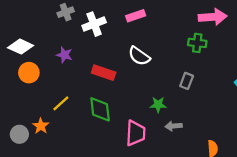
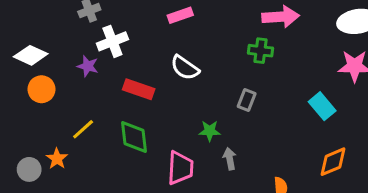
white cross: (94, 24) -> (112, 41), moved
gray arrow: (174, 126) -> (230, 159), turned 84

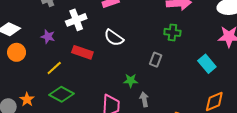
white cross: (112, 41) -> (76, 20), moved
green cross: (260, 51) -> (172, 32), moved
yellow line: (83, 129) -> (54, 68), moved
green diamond: (134, 137) -> (62, 94), moved, turned -55

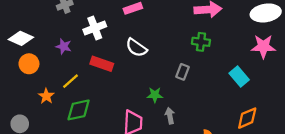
green diamond: (62, 94) -> (79, 110), turned -40
orange star: (27, 99) -> (46, 96), moved

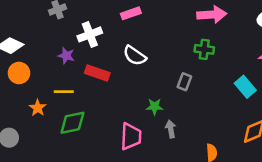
purple star: (64, 46) -> (66, 56), moved
yellow line: (71, 81) -> (64, 92), turned 42

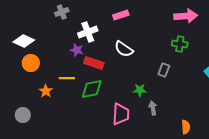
purple star: (66, 56) -> (77, 50), moved
green diamond: (72, 123) -> (92, 89), moved

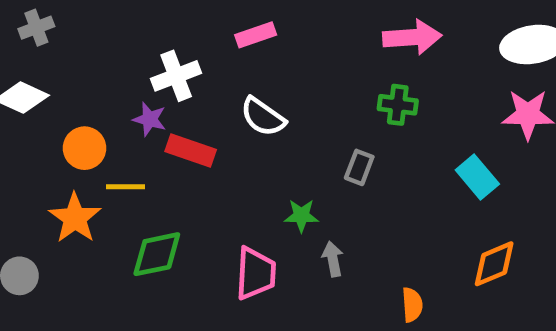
gray cross: (62, 12) -> (36, 28), moved
orange circle: (31, 63) -> (85, 148), moved
green diamond: (92, 89) -> (157, 254), moved
orange star: (46, 91) -> (75, 218), size x1.5

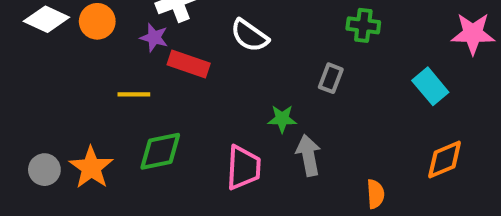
orange circle: (85, 148) -> (97, 21), moved
orange star: (75, 218) -> (91, 168), moved
gray arrow: (333, 259) -> (308, 155), size x1.4

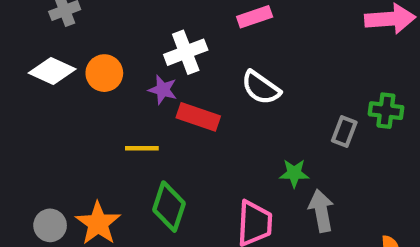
green cross: (363, 25) -> (386, 111), moved
green diamond: (160, 151) -> (169, 207), turned -60

